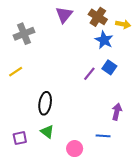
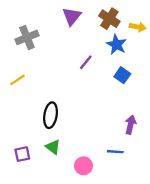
purple line: (89, 74) -> (86, 62), moved

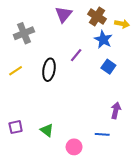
black ellipse: (51, 115) -> (49, 70), moved
purple square: (22, 154) -> (16, 127), moved

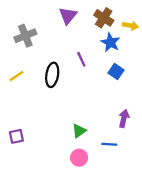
purple line: (76, 55) -> (81, 59), turned -64
green triangle: (47, 130) -> (79, 131), moved, turned 48

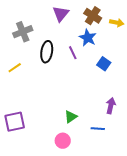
blue star: (110, 42) -> (88, 38), moved
black ellipse: (52, 75) -> (47, 52), moved
purple square: (16, 136) -> (15, 122), size x1.5
pink circle: (79, 158) -> (63, 141), moved

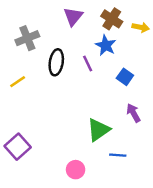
purple arrow: (111, 106) -> (133, 113), moved, turned -42
green triangle: (71, 117) -> (98, 130), moved, size x1.5
purple square: (15, 122) -> (18, 147), turned -30

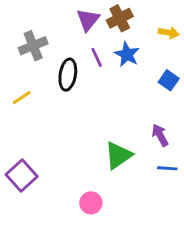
brown cross: (112, 19) -> (120, 18), moved, turned 30
purple line: (88, 63) -> (97, 57), moved
blue square: (125, 77) -> (169, 80), moved
blue line: (118, 155) -> (167, 168), moved

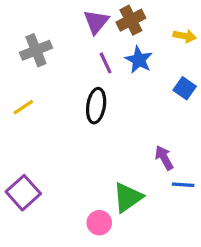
black ellipse: (68, 75) -> (96, 106), moved
purple arrow: (160, 135) -> (164, 158), moved
green triangle: (118, 155) -> (128, 197), moved

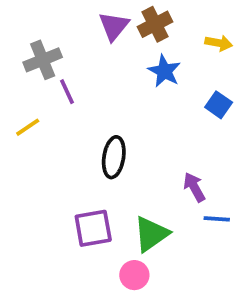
purple line: (106, 63) -> (67, 92), moved
black ellipse: (96, 106) -> (114, 157), moved
purple square: (23, 193) -> (93, 228), moved, turned 32
pink circle: (99, 223) -> (134, 275), moved

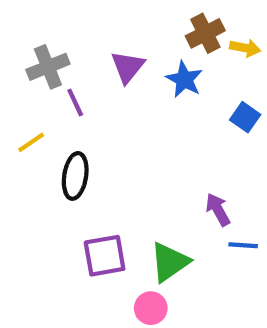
brown cross: (155, 24) -> (205, 33), moved
purple triangle: (114, 26) -> (128, 67), moved
black ellipse: (114, 157) -> (75, 176), moved

